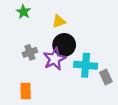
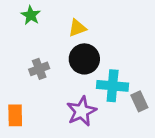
purple star: (55, 59) -> (81, 111), moved
orange rectangle: (26, 91) -> (15, 115), moved

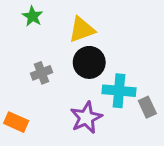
yellow triangle: (77, 28) -> (82, 30), size x1.4
orange rectangle: (15, 115) -> (16, 122), turned -65

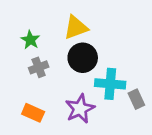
green star: (33, 16) -> (30, 40), moved
orange rectangle: (16, 122) -> (33, 113), moved

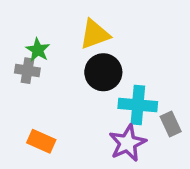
gray cross: (39, 67) -> (27, 71), moved, turned 30
purple star: (80, 109) -> (127, 143), moved

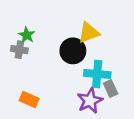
yellow triangle: (95, 34) -> (89, 33), moved
gray rectangle: (171, 124) -> (111, 89), moved

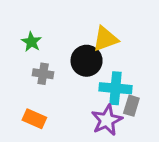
gray cross: (19, 50) -> (43, 74), moved
gray rectangle: (111, 89) -> (131, 106), turned 42

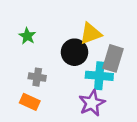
gray cross: (43, 74) -> (37, 77), moved
gray rectangle: (131, 106) -> (113, 58), moved, size x1.5

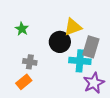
orange rectangle: (30, 102) -> (24, 82), turned -63
purple star: (92, 103) -> (94, 83), moved

